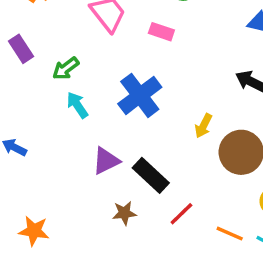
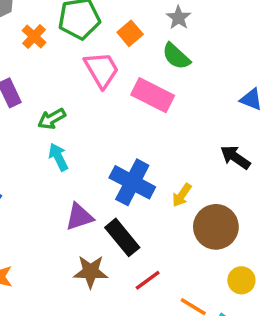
pink rectangle: (161, 32) -> (153, 95), size x1.6
blue cross: (140, 95) -> (132, 182), moved, turned -33
brown star: (124, 213) -> (91, 272), size x1.4

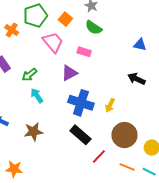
pink rectangle: (153, 95) -> (84, 52), size x0.6
purple triangle: (79, 217) -> (69, 73), moved
brown circle: (216, 227) -> (124, 135), moved
brown star: (91, 272) -> (33, 132), moved

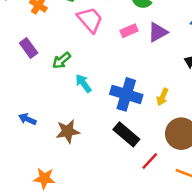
pink rectangle: (84, 52) -> (129, 31), turned -40
purple triangle: (69, 73) -> (158, 32), moved
cyan arrow: (37, 96) -> (83, 83), moved

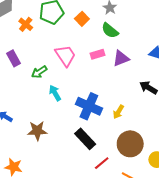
pink trapezoid: (90, 20) -> (65, 56), moved

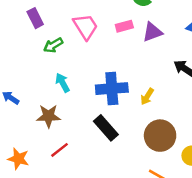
purple rectangle: (13, 58) -> (35, 18), moved
cyan arrow: (55, 93) -> (62, 83), moved
blue cross: (89, 106) -> (112, 89), turned -30
red line: (102, 163) -> (59, 150), moved

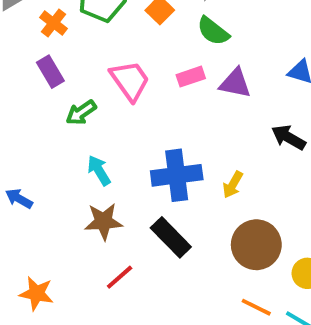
purple triangle: (152, 32) -> (235, 83), turned 35
brown star: (49, 116) -> (103, 221), moved
red line: (59, 150) -> (120, 277), moved

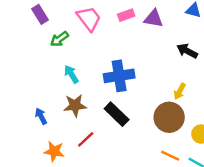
yellow arrow: (233, 185) -> (180, 91), moved
blue arrow: (19, 199) -> (41, 116), moved, turned 35
orange star: (36, 293) -> (54, 151), moved

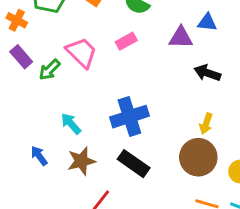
purple triangle: (154, 19) -> (181, 38), moved
green arrow: (59, 39) -> (50, 70), moved
blue arrow: (41, 116) -> (39, 156), moved

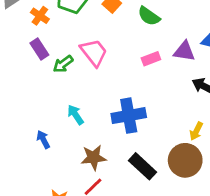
pink rectangle: (126, 41) -> (151, 59), moved
brown star: (81, 161) -> (93, 158), moved
black rectangle: (134, 164) -> (143, 166), moved

